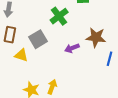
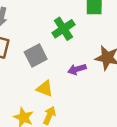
yellow triangle: (21, 55) -> (45, 89), moved

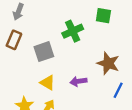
purple arrow: (77, 69) -> (78, 81), moved

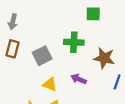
green cross: (73, 31) -> (74, 42), moved, turned 36
purple arrow: (78, 81) -> (79, 79), turned 40

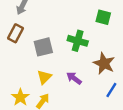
yellow triangle: (50, 84) -> (44, 77), turned 40

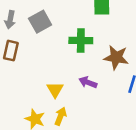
gray square: (43, 47) -> (40, 22), moved

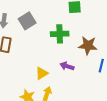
yellow triangle: (55, 90) -> (42, 73), turned 32

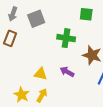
yellow triangle: (42, 73) -> (41, 74), turned 32

